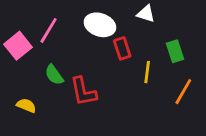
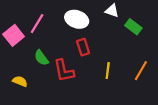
red rectangle: (122, 48) -> (83, 47), moved
green rectangle: (175, 51) -> (133, 27), moved, turned -35
yellow line: (147, 72) -> (108, 71), moved

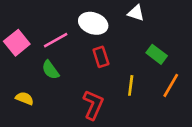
pink line: (37, 24) -> (56, 40), moved, turned 30
green rectangle: (133, 27) -> (157, 54), moved
red L-shape: (64, 71) -> (93, 105), moved, turned -145

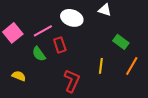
red rectangle: (101, 57) -> (60, 45), moved

